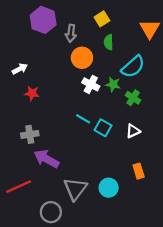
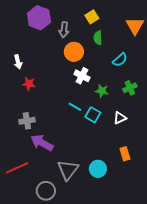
cyan semicircle: (133, 67) -> (120, 60), size x0.7
white arrow: (20, 69) -> (18, 62), turned 104
green star: (113, 84) -> (102, 91), moved
green cross: (133, 98) -> (130, 88), moved, turned 32

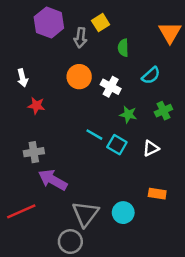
yellow square: (92, 17) -> (101, 23), moved
orange circle: (74, 52) -> (79, 77), moved
white cross: (82, 76) -> (111, 87), moved
orange rectangle: (125, 154) -> (157, 194), turned -64
gray circle: (46, 191) -> (70, 242), moved

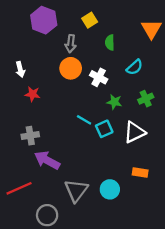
gray arrow: (80, 38) -> (71, 44), moved
cyan square: (117, 145) -> (104, 129), turned 36
white triangle: (151, 148) -> (135, 132), size x1.5
gray circle: (70, 242) -> (47, 215), moved

